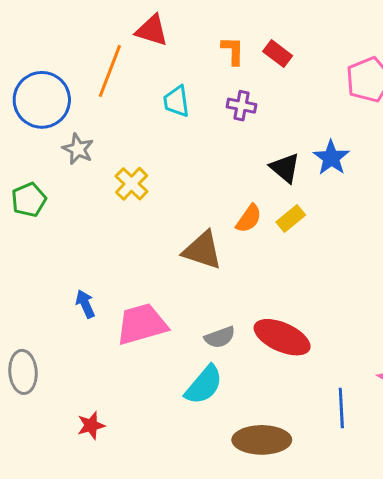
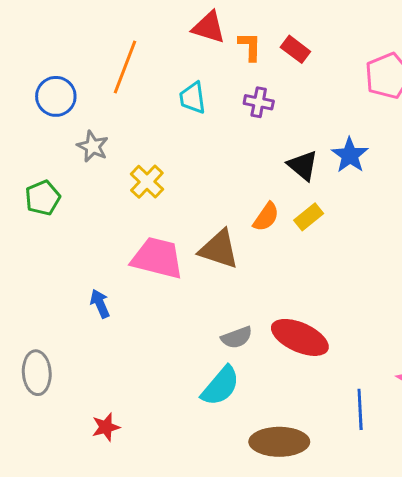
red triangle: (152, 30) -> (209, 27), moved
blue circle: (42, 100) -> (56, 96), size x0.7
pink trapezoid: (142, 324) -> (157, 258), moved, turned 30

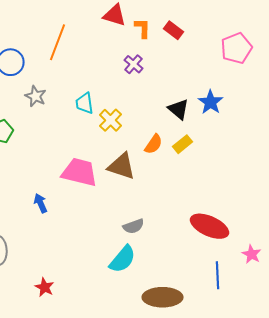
cyan trapezoid: (193, 98) -> (84, 103), moved
purple cross: (259, 102) -> (134, 64), moved, turned 30
yellow cross: (147, 182) -> (110, 120), moved
red ellipse: (300, 337) -> (210, 226), moved
red star: (106, 427) -> (44, 287), turned -30

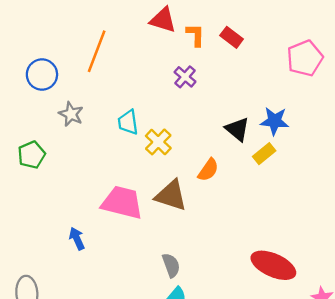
blue star: (210, 102) -> (275, 121), turned -30
yellow rectangle: (182, 144) -> (264, 154), moved
gray semicircle: (134, 226) -> (171, 265), moved, turned -90

